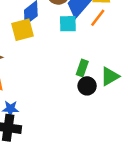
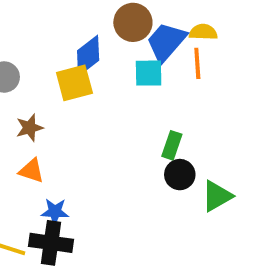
orange line: (98, 18) -> (197, 63), turned -42
green triangle: (110, 76) -> (217, 196), moved

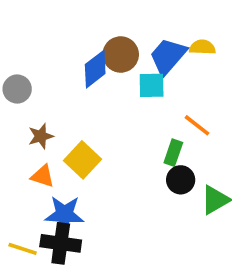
brown circle: (133, 22) -> (121, 54), moved
orange line: (197, 63) -> (197, 125), moved, turned -48
yellow square: (74, 83) -> (83, 160), moved, turned -32
blue star: (55, 212) -> (64, 214), size x1.5

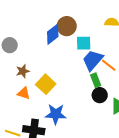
blue trapezoid: (168, 56) -> (93, 60), moved
green rectangle: (173, 153) -> (96, 80), turned -40
blue star: (64, 214) -> (56, 114), moved

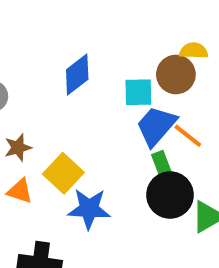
brown circle: (67, 26) -> (176, 74), moved
black circle: (100, 95) -> (170, 195), size x1.5
blue star: (56, 114) -> (89, 209), moved

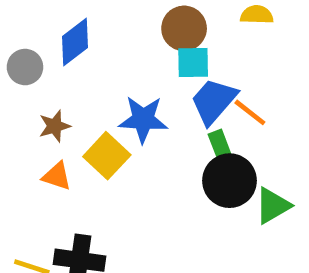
blue diamond: (77, 74) -> (75, 42), moved
brown circle: (176, 74) -> (184, 28), moved
blue star: (89, 209) -> (143, 119), moved

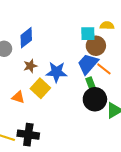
brown circle: (184, 28) -> (96, 46), moved
cyan square: (193, 62) -> (88, 34), moved
brown star: (55, 126) -> (30, 66), moved

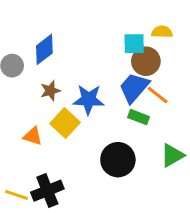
green rectangle: (91, 84) -> (139, 117), turned -48
black circle: (95, 99) -> (118, 160), moved
black cross: (28, 135) -> (47, 191), turned -30

